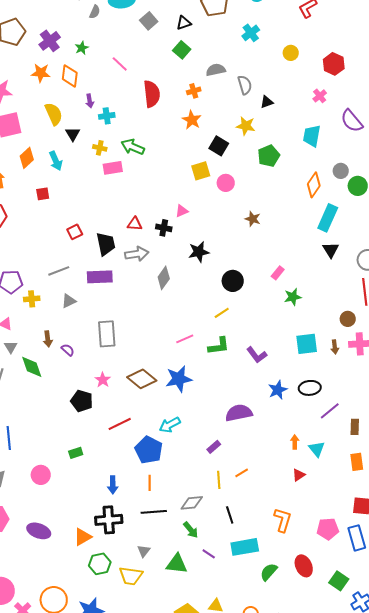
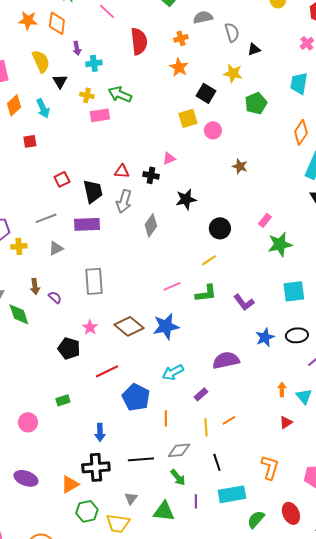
gray arrow: (137, 254) -> (124, 201), turned 115
green star: (293, 297) -> (280, 244), size x1.4
cyan arrow: (170, 425) -> (173, 372), moved
orange line: (150, 483) -> (166, 418), moved
purple line: (209, 554) -> (196, 501), turned 56

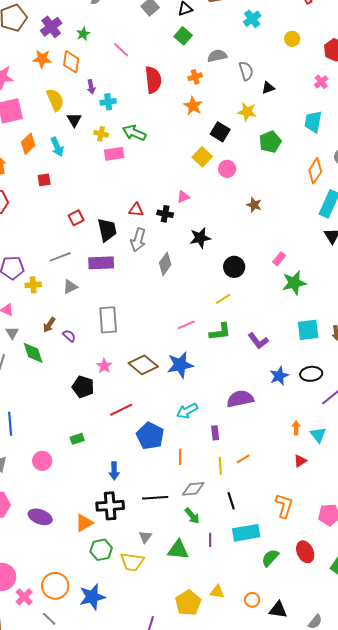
yellow square: (188, 118) -> (202, 157), turned -30
brown arrow: (35, 286) -> (49, 325), turned 42
purple rectangle: (201, 394) -> (215, 433), turned -56

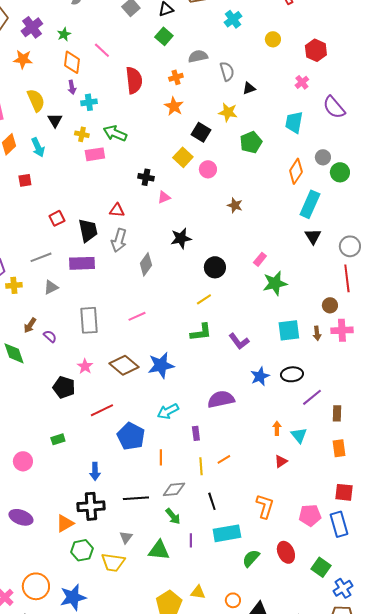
orange diamond: (71, 62) -> (72, 62), moved
black cross: (165, 214) -> (146, 177), moved
pink line: (186, 325) -> (137, 316), moved

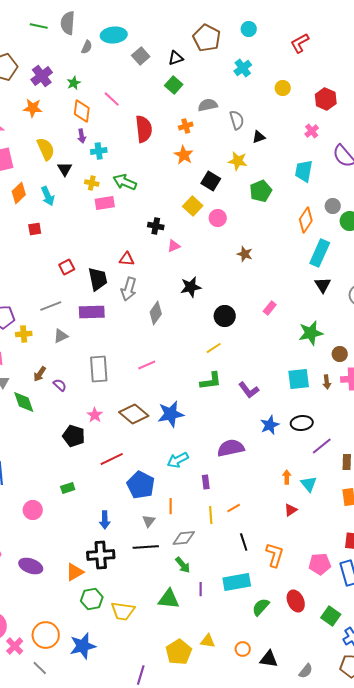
green star: (275, 283) -> (311, 333), moved
black line: (212, 501) -> (244, 542), moved
gray triangle: (126, 537) -> (149, 521), moved

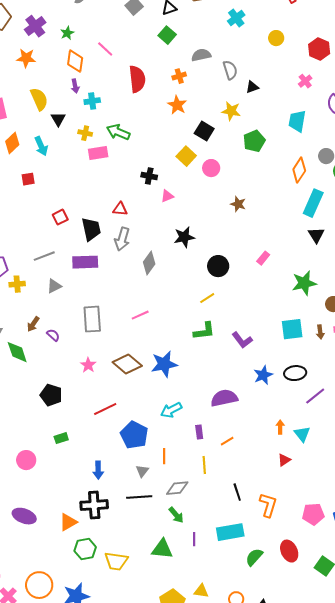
black pentagon: (74, 436) -> (51, 395), moved
orange line: (234, 508) -> (227, 441), moved

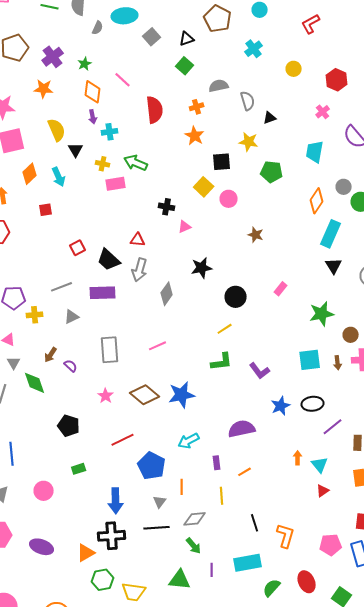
black square: (204, 131) -> (222, 162), turned -36
green pentagon: (254, 141) -> (272, 172), turned 30
black trapezoid: (91, 229) -> (109, 260), turned 145
red triangle: (284, 460) -> (323, 491), moved
blue arrow: (98, 470) -> (116, 501), size x1.4

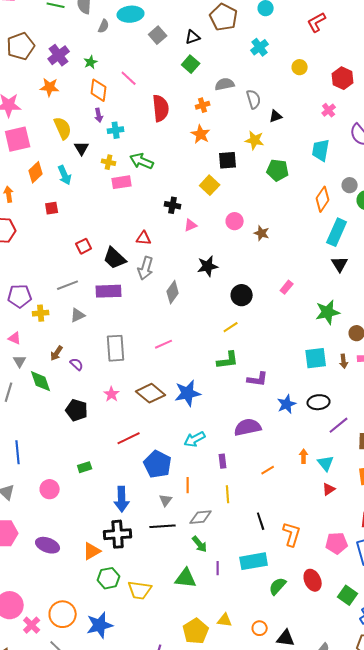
pink circle: (229, 199) -> (235, 221), moved
purple L-shape: (260, 371) -> (258, 379), moved, turned -45
black pentagon: (69, 426) -> (77, 410), moved
orange line: (245, 472) -> (268, 470), moved

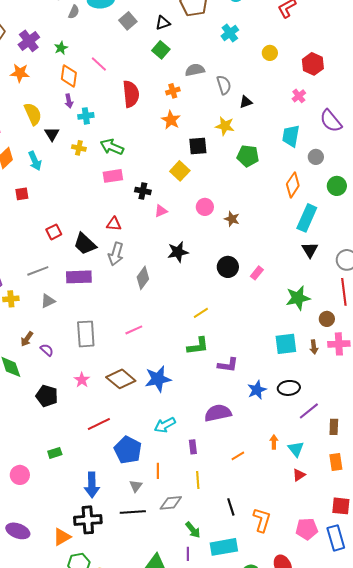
pink rectangle: (122, 182) -> (113, 176), moved
gray circle: (350, 185) -> (316, 157), moved
black circle: (242, 295) -> (228, 267), moved
green arrow: (200, 544) -> (193, 530), moved

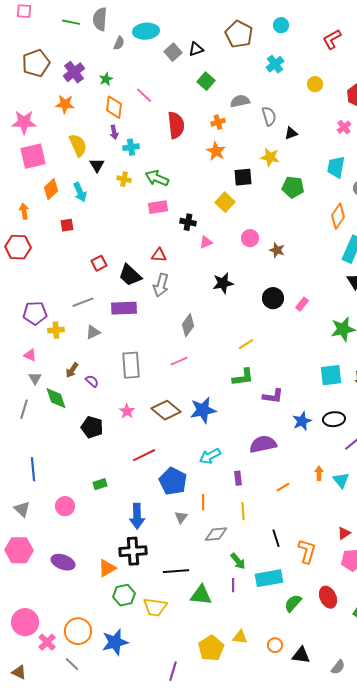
black triangle: (163, 23) -> (196, 49), moved
gray diamond: (143, 278) -> (188, 325), moved
red triangle: (299, 475) -> (344, 533), moved
black line: (133, 512) -> (176, 571), moved

